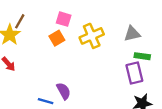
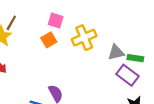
gray triangle: (132, 34) -> (116, 52), moved
purple rectangle: (134, 73) -> (127, 75), turned -40

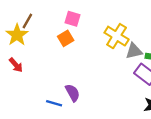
yellow cross: (84, 38) -> (117, 36), moved, turned -35

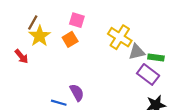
yellow star: (17, 35) -> (40, 36), moved
red arrow: (16, 65) -> (21, 56), moved

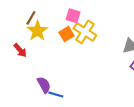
yellow cross: (120, 37) -> (85, 32), moved
purple semicircle: (77, 93) -> (44, 85), moved

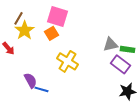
pink square: (73, 16) -> (58, 16), size x1.5
yellow cross: (85, 32) -> (68, 61), moved

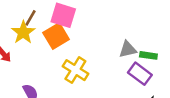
brown line: (18, 18) -> (31, 18), moved
orange square: (52, 33) -> (56, 36), size x1.5

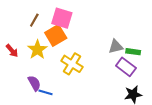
yellow star: (23, 32) -> (37, 50), moved

